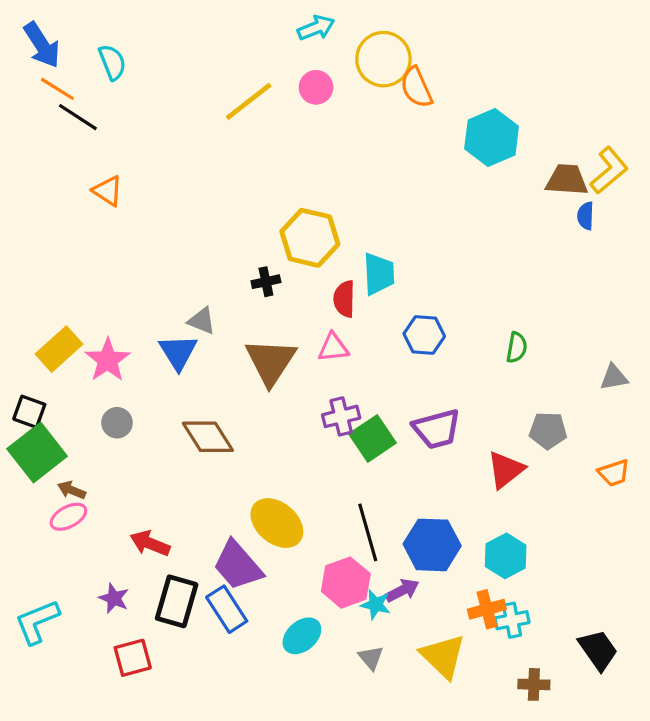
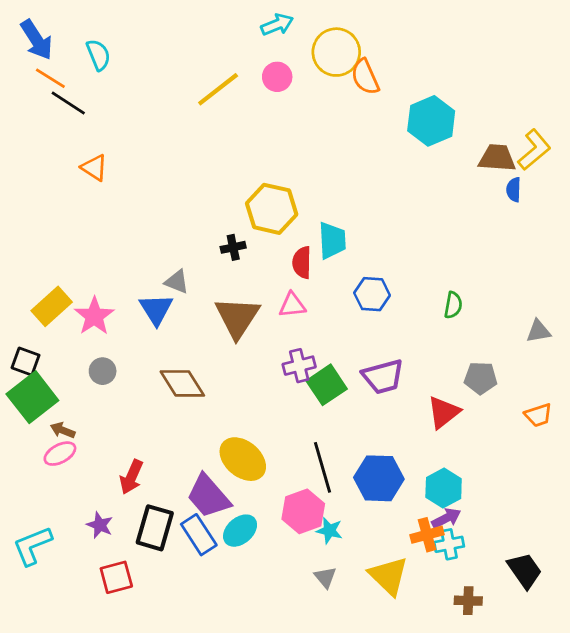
red arrow: (150, 543) -> (131, 477), turned -88
purple arrow: (402, 590) -> (446, 518), moved
cyan ellipse: (302, 636) -> (240, 531), moved

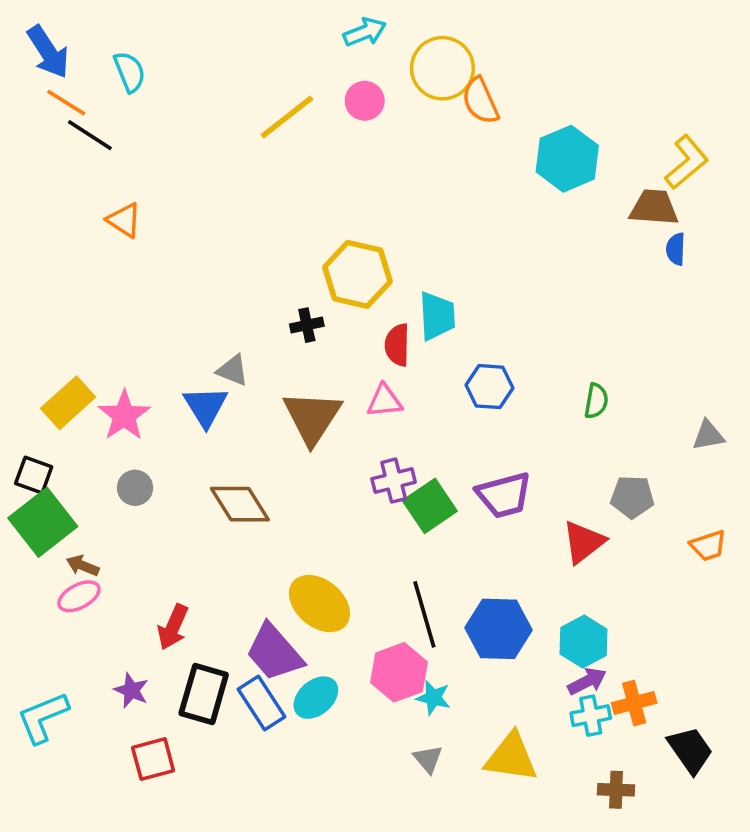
yellow L-shape: (534, 150) -> (687, 162), moved
orange cross: (427, 535) -> (634, 703), moved
yellow triangle: (389, 576) -> (511, 757), turned -36

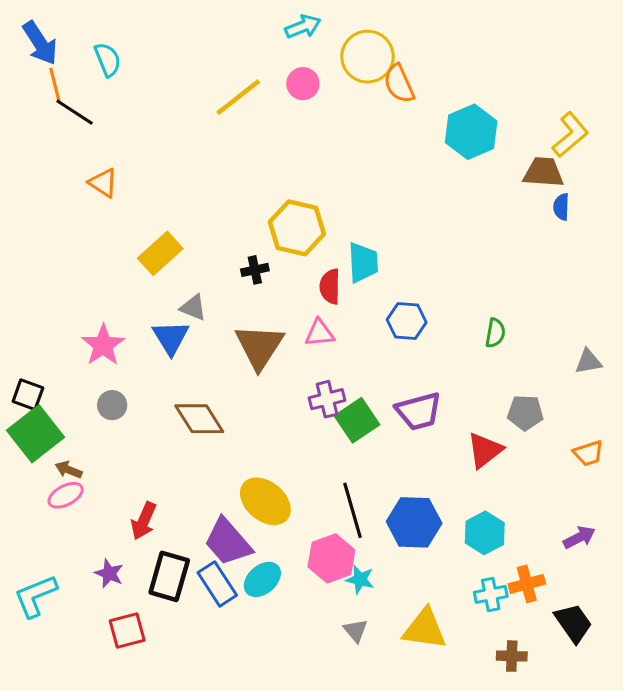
orange line: (66, 103) -> (55, 85), turned 44
yellow rectangle: (68, 403) -> (160, 253), moved
purple arrow: (587, 681) -> (579, 537), moved

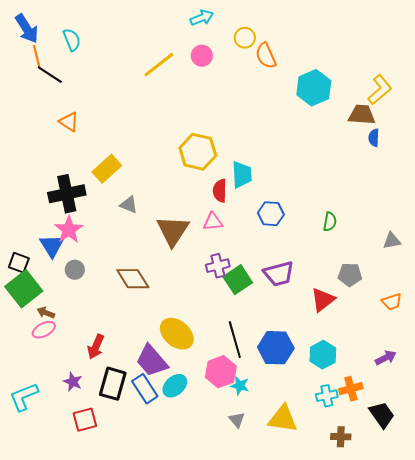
yellow circle: (368, 57) -> (245, 38), size x0.6
black cross: (255, 270) -> (67, 194), moved, size x2.0
blue triangle: (171, 338) -> (52, 246), moved

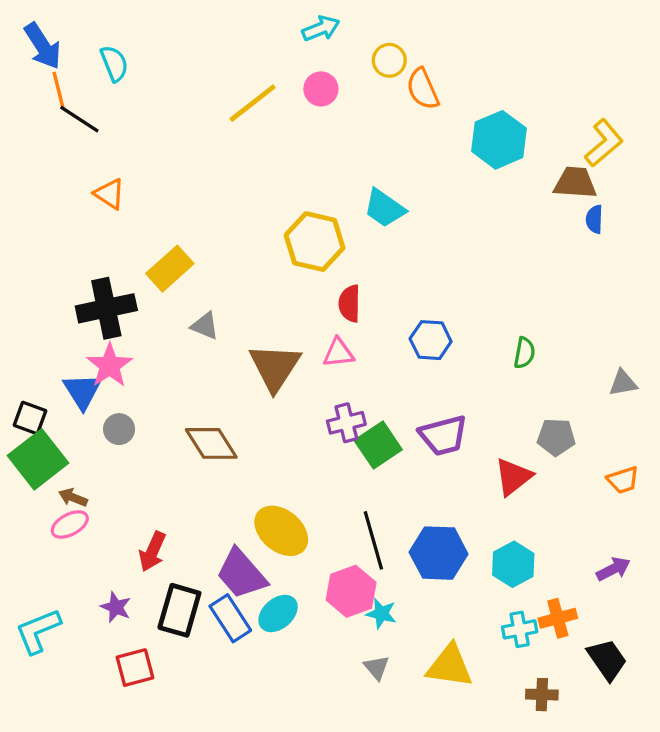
cyan trapezoid: (242, 175) -> (385, 208), moved, turned 128

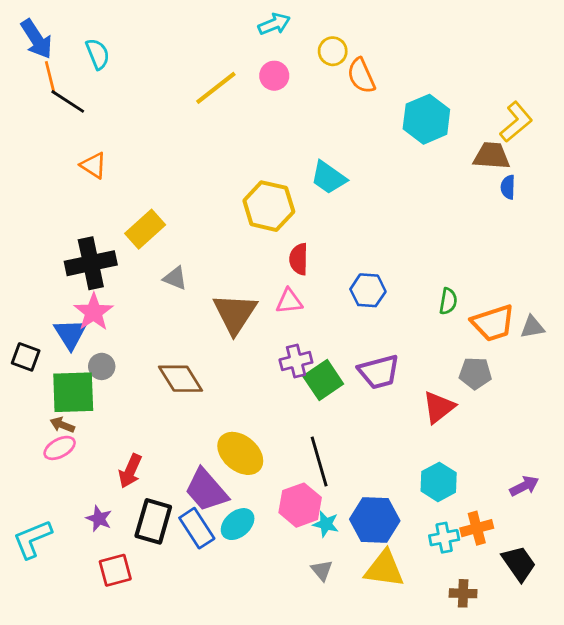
green square: (38, 459) -> (73, 392), moved, turned 36
orange trapezoid: (623, 480) -> (493, 323), moved, size x1.6
blue hexagon: (439, 553) -> (375, 520), moved

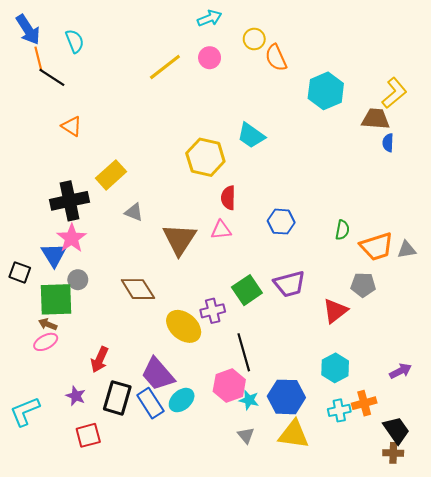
purple cross: (296, 361) -> (213, 311), moved
yellow ellipse: (240, 453) -> (184, 326), moved
brown cross: (463, 593) -> (393, 453), moved

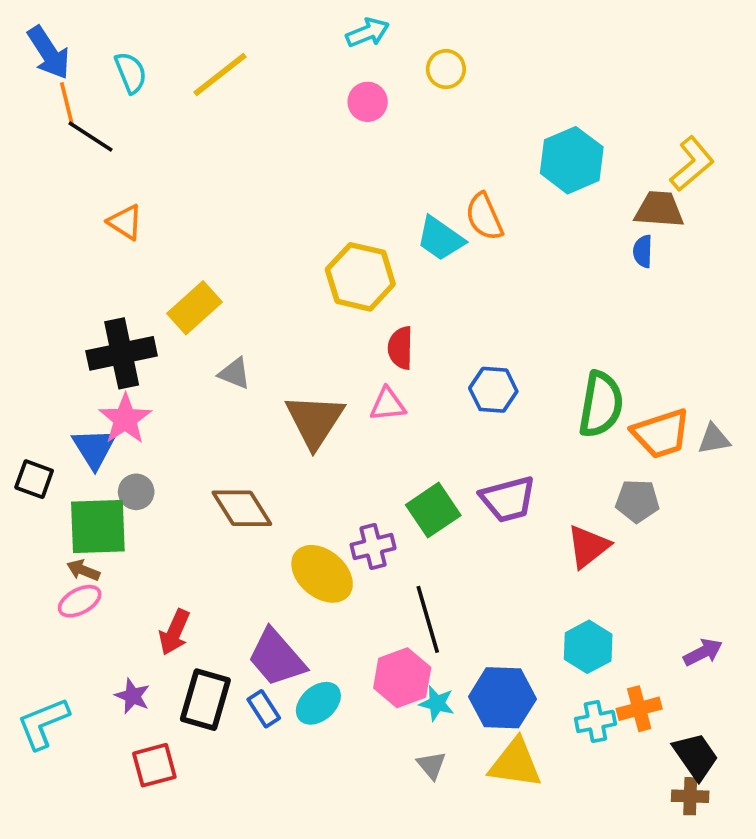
orange semicircle: (276, 58) -> (484, 217), moved
yellow line: (165, 67) -> (220, 75), moved
blue semicircle: (388, 143) -> (643, 251), moved
green semicircle: (342, 230) -> (601, 404), size x1.8
blue rectangle: (150, 403) -> (264, 709), size x0.7

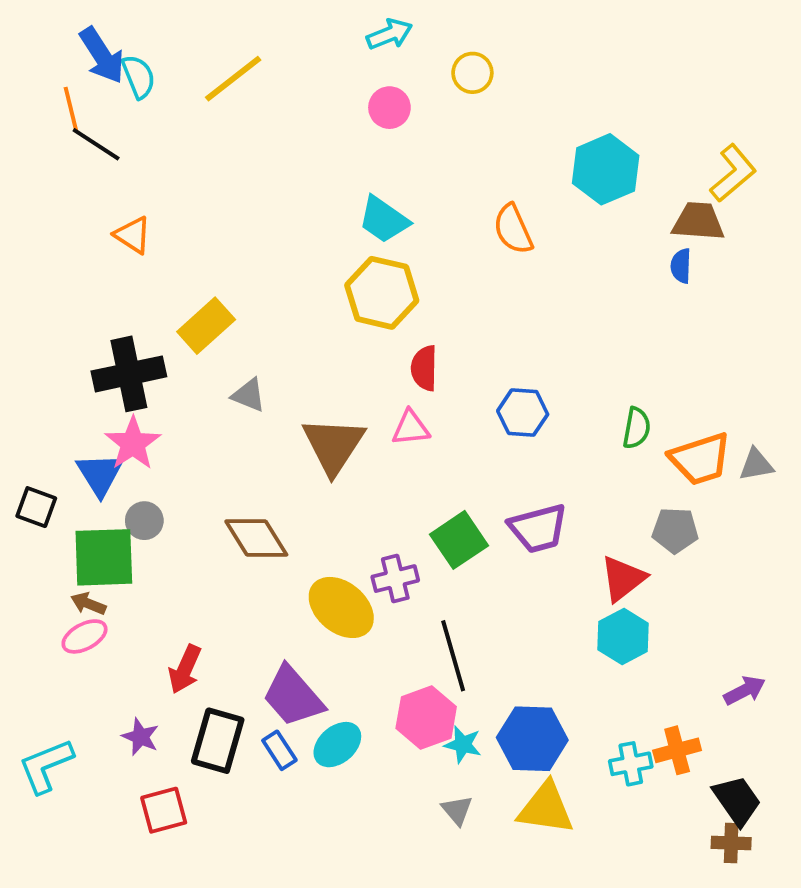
blue arrow: (49, 53) -> (102, 55), moved
cyan trapezoid: (440, 239) -> (384, 220), moved
green semicircle: (601, 404) -> (637, 428), size x0.6
cyan hexagon: (588, 647) -> (623, 636), moved

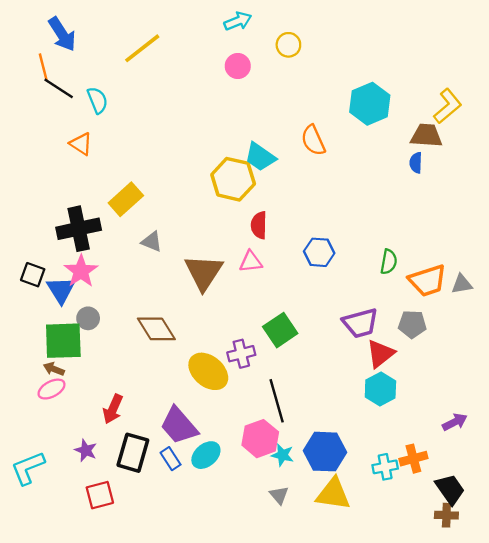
cyan semicircle: (139, 77) -> (97, 100), moved
cyan trapezoid: (384, 220) -> (260, 157), moved
black square: (36, 507) -> (33, 275), moved
purple trapezoid: (538, 528) -> (360, 323), moved

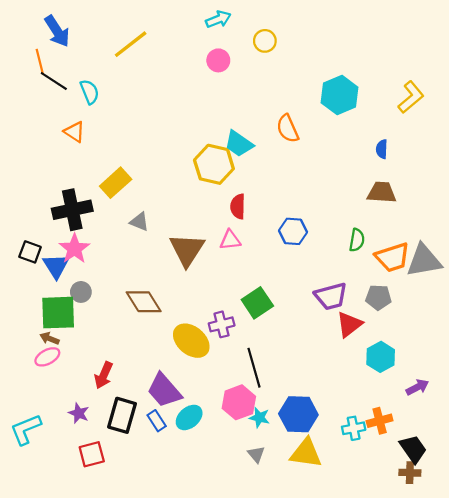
brown trapezoid: (426, 136) -> (382, 192), moved
gray triangle: (462, 284) -> (424, 261), size x1.8
cyan hexagon: (380, 389) -> (381, 357), moved

